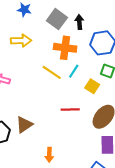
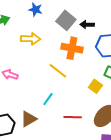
black arrow: (79, 22) -> (87, 25), turned -88
cyan line: (74, 71) -> (48, 99), moved
red line: (70, 110) -> (73, 117), moved

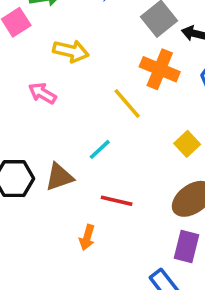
yellow arrow: (31, 39) -> (71, 51), moved
red line: (73, 117) -> (117, 201), moved

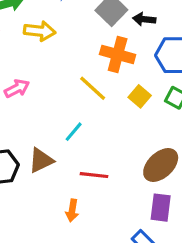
yellow arrow: (71, 51) -> (40, 31), moved
pink arrow: (42, 93) -> (17, 88), turned 130
yellow square: (187, 144) -> (140, 96), moved

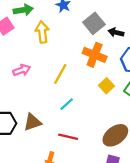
yellow arrow: (40, 31) -> (42, 32), turned -110
yellow line: (93, 88) -> (60, 74), moved, turned 70
cyan line: (74, 132) -> (67, 104), moved

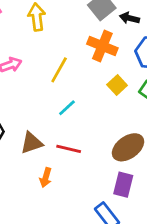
brown triangle: (32, 122) -> (32, 143), moved

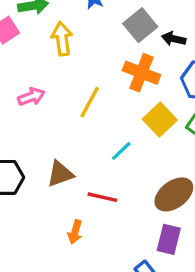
yellow square: (117, 85) -> (160, 120), size x1.4
cyan line: (67, 108) -> (121, 151), moved
brown triangle: (32, 143) -> (60, 174), moved

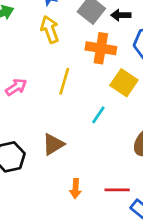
yellow arrow: (62, 39) -> (50, 29), moved
red line: (102, 197) -> (117, 190), moved

